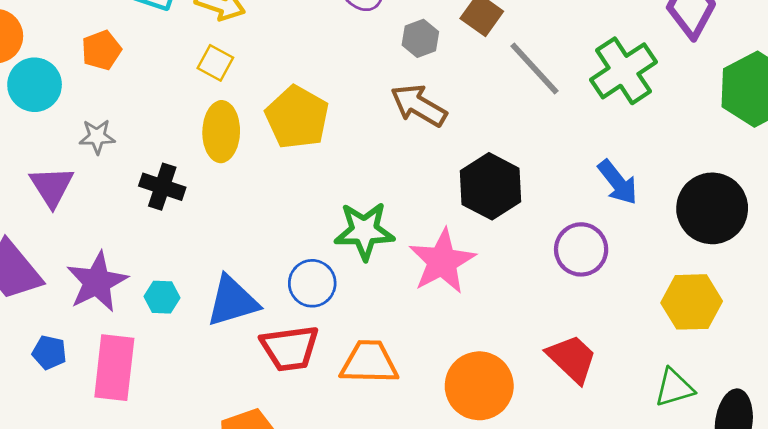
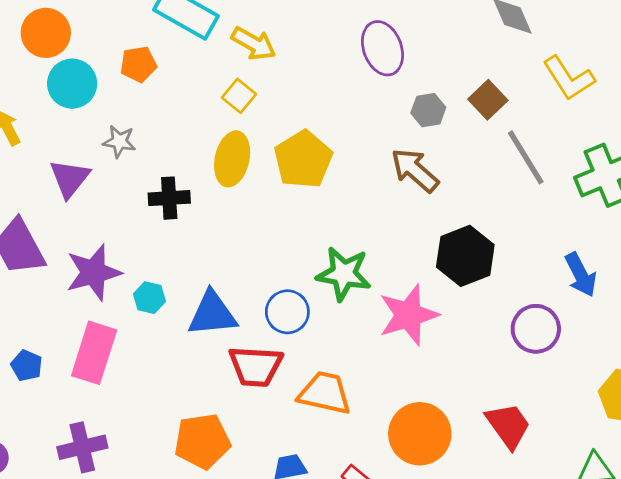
black cross: (162, 187) -> (169, 198), turned -33
blue pentagon: (49, 352) -> (27, 366), moved

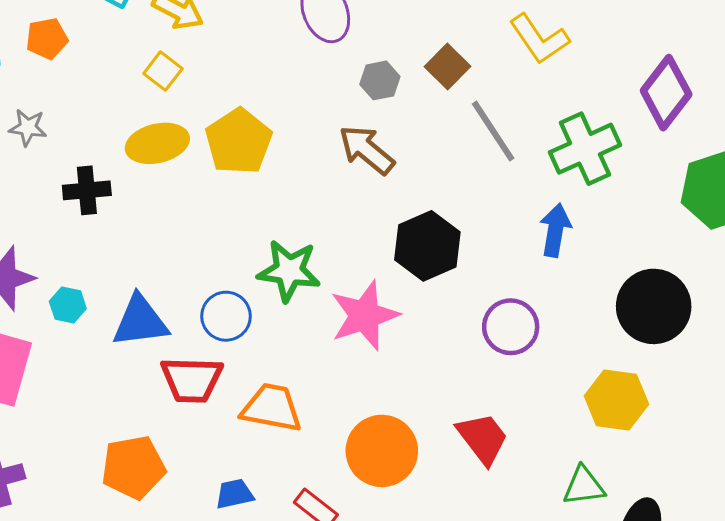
yellow ellipse: (232, 159) -> (157, 143), turned 66
blue arrow: (581, 275) -> (555, 230), moved, turned -141

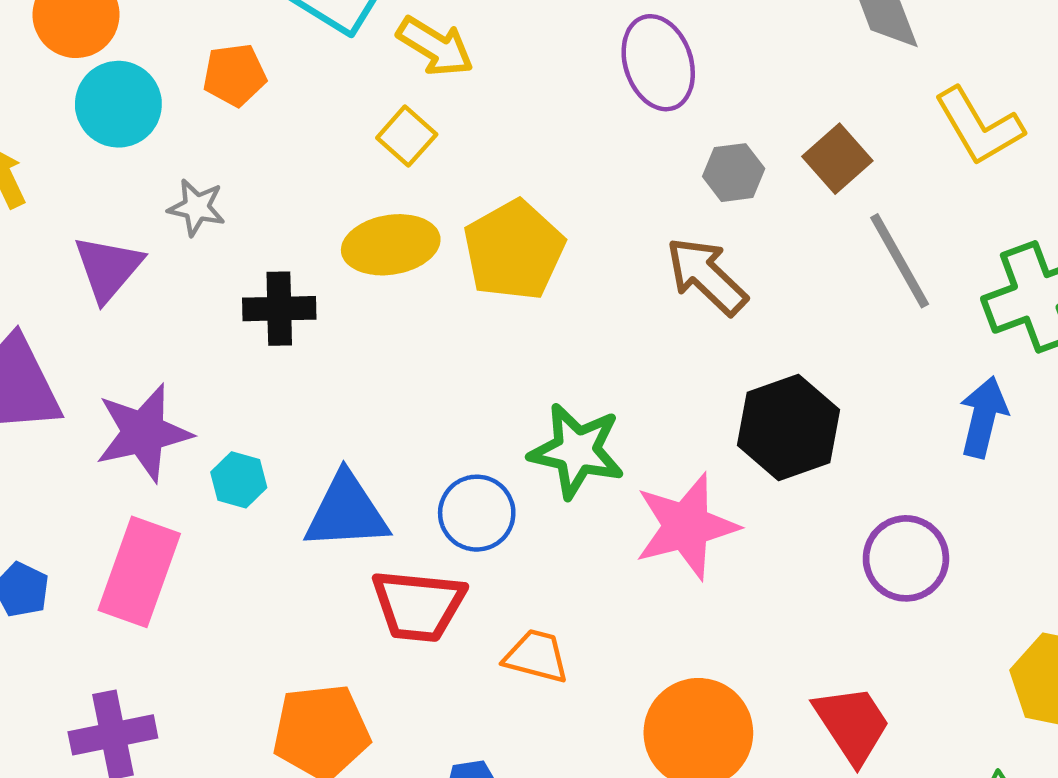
orange trapezoid: (272, 408) -> (536, 656), size x0.7

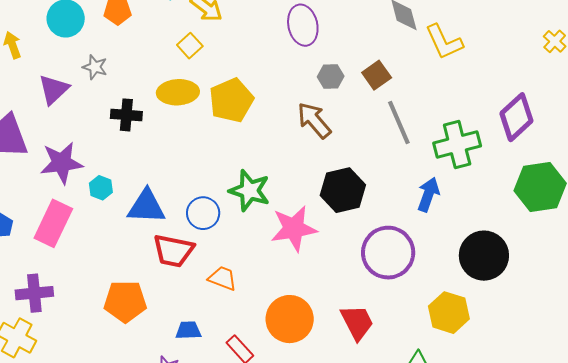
yellow L-shape: (979, 126) -> (444, 42), moved
purple circle: (906, 558) -> (388, 253), size x1.4

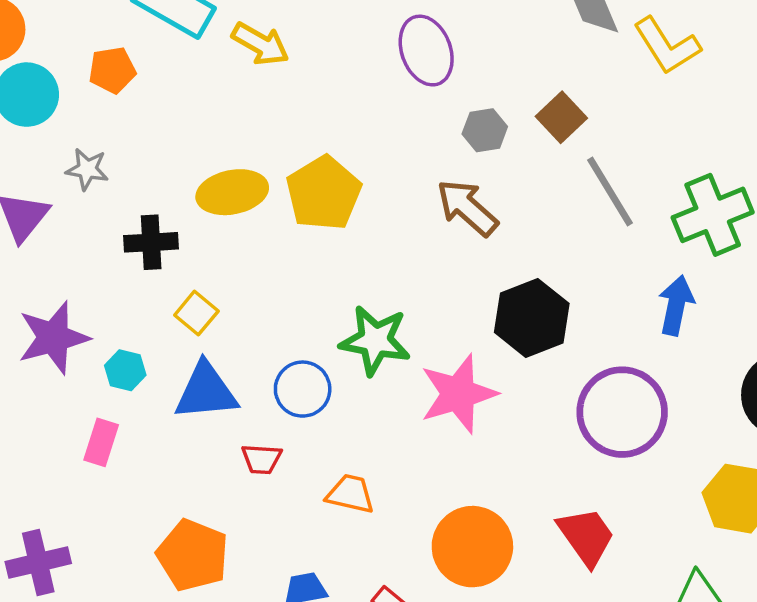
yellow square: (190, 46) -> (196, 313), moved
pink rectangle: (53, 223) -> (101, 442), moved, size x0.6
red trapezoid: (173, 251) -> (262, 459), size x0.6
orange pentagon: (125, 301) -> (193, 555), turned 30

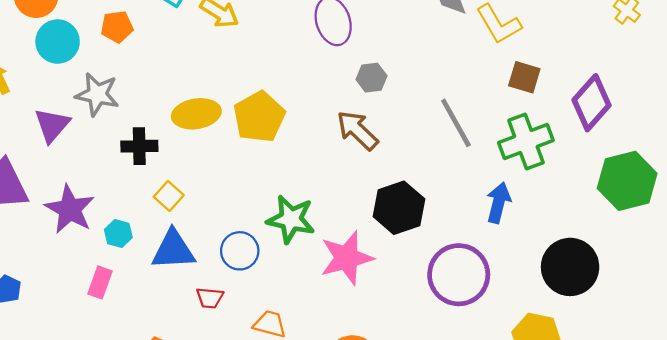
brown square: (561, 117) -> (524, 77), moved, turned -32
gray star: (87, 169) -> (97, 94), size x1.5
purple star: (53, 338) -> (70, 209), turned -30

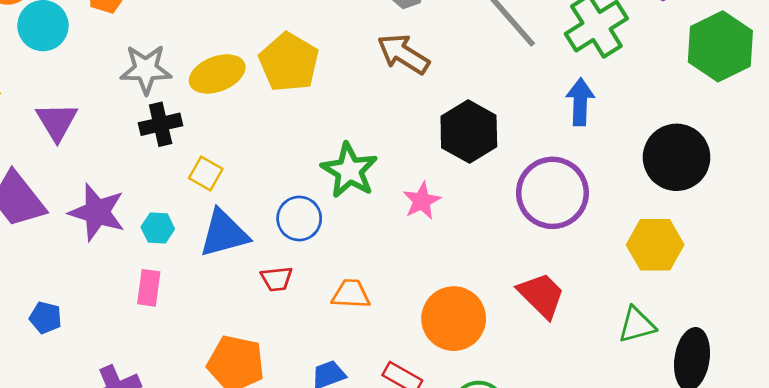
gray star: (97, 94) -> (146, 69), moved
green star: (291, 219) -> (349, 170), turned 30
pink star: (347, 258) -> (422, 201), size x0.6

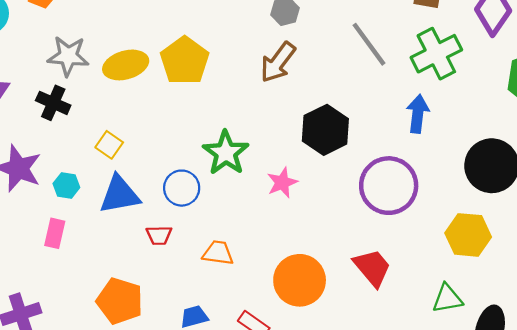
brown arrow: (403, 54) -> (278, 62), turned -90
black cross: (161, 124) -> (53, 103), moved, turned 32

